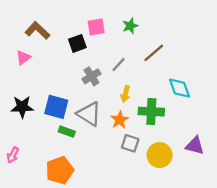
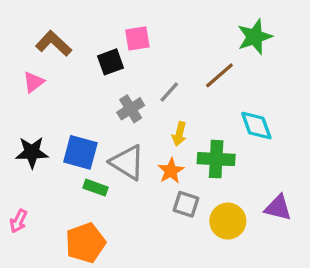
green star: (130, 26) -> (255, 37), moved, size x1.5

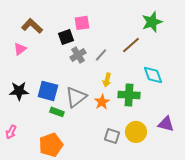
gray cross: (131, 109) -> (78, 55), moved
gray triangle: (127, 162) -> (76, 97), turned 50
gray square: (186, 204) -> (112, 136), moved

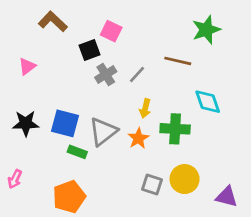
pink square: (82, 23) -> (111, 31), turned 35
brown L-shape: (32, 26) -> (53, 22), moved
brown line: (131, 45) -> (178, 61), turned 54
purple triangle: (166, 124) -> (227, 197), moved

